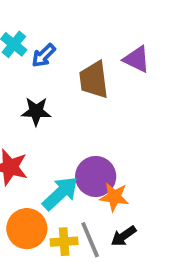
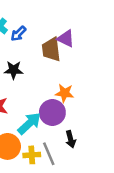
purple triangle: (137, 59) -> (66, 39), moved
orange star: (114, 197) -> (65, 93), moved
black arrow: (124, 236) -> (71, 139), moved, turned -70

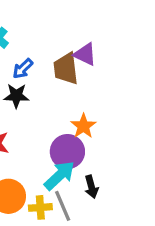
blue arrow: (18, 34) -> (23, 69), moved
orange star: (65, 93) -> (83, 126), turned 30
cyan arrow: (29, 123) -> (59, 176), moved

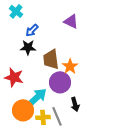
brown trapezoid: (66, 69) -> (51, 59), moved
cyan arrow: (59, 176) -> (37, 97), moved

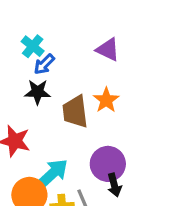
cyan cross: (16, 11) -> (33, 46), moved
orange star: (70, 66) -> (106, 100), moved
purple circle: (60, 82) -> (108, 164), moved

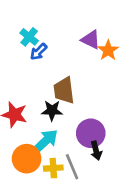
black star: (38, 92) -> (52, 111), moved
orange star: (106, 100) -> (108, 50), moved

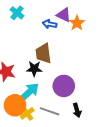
blue arrow: (39, 52) -> (50, 24), moved, turned 56
black arrow: (96, 151) -> (77, 110), moved
gray line: (72, 167) -> (50, 111), turned -48
yellow cross: (53, 168) -> (27, 113), moved, turned -32

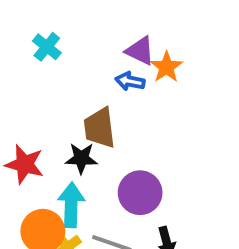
blue arrow: (50, 24) -> (130, 81), moved
cyan arrow: (29, 92) -> (71, 205), turned -45

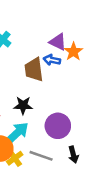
brown trapezoid: (100, 128) -> (34, 69), moved
cyan arrow: (71, 205) -> (17, 133), turned 45

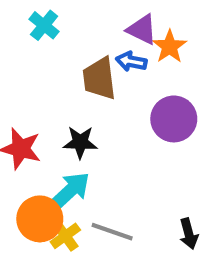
purple circle: (58, 126) -> (174, 119), moved
black arrow: (73, 155) -> (189, 234), moved

